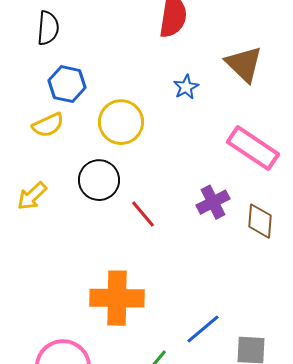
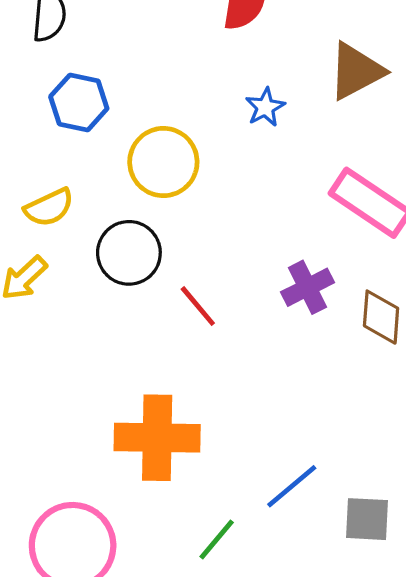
brown triangle: (244, 64) -> (356, 71), turned 48
yellow semicircle: (48, 125) -> (49, 207), moved

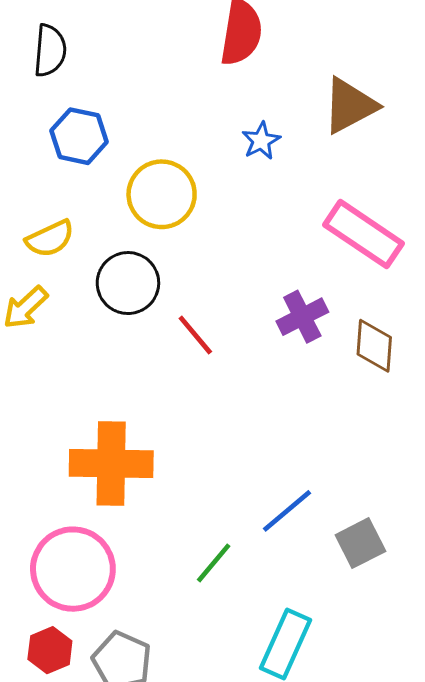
orange cross: (157, 438) -> (111, 463), moved
gray square: (367, 519) -> (360, 543), turned -30

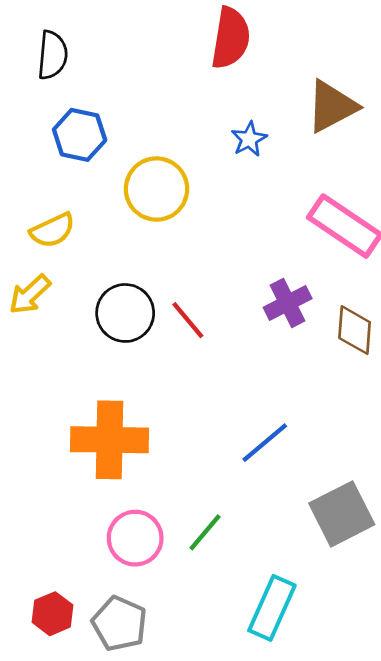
black circle: (128, 283) -> (125, 313), moved
blue line: (287, 511) -> (265, 443), moved
gray square: (360, 543) -> (342, 514), size x1.4
pink circle: (73, 569) -> (135, 538), moved, size x0.7

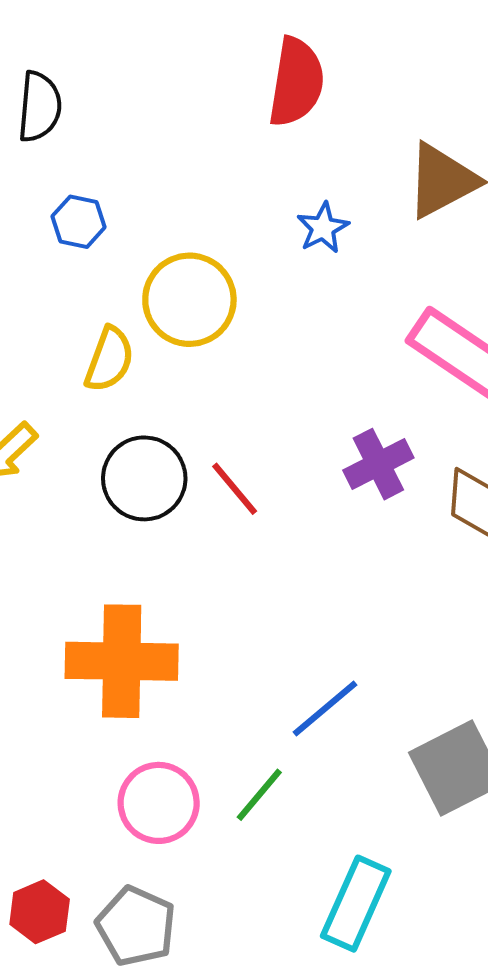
blue hexagon: (80, 135) -> (79, 222), size x0.7
yellow semicircle: (52, 230) -> (109, 359), moved, turned -45
blue line: (265, 443) -> (325, 708), moved

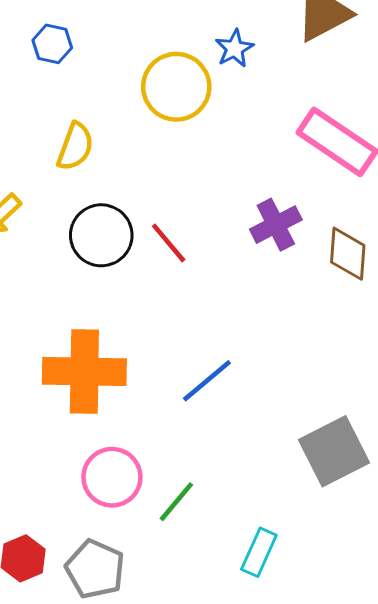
yellow circle: (189, 300) -> (176, 87), moved
blue line: (325, 708) -> (207, 381), moved
green line: (259, 795) -> (176, 502), moved
cyan rectangle: (356, 904) -> (259, 552), size x0.7

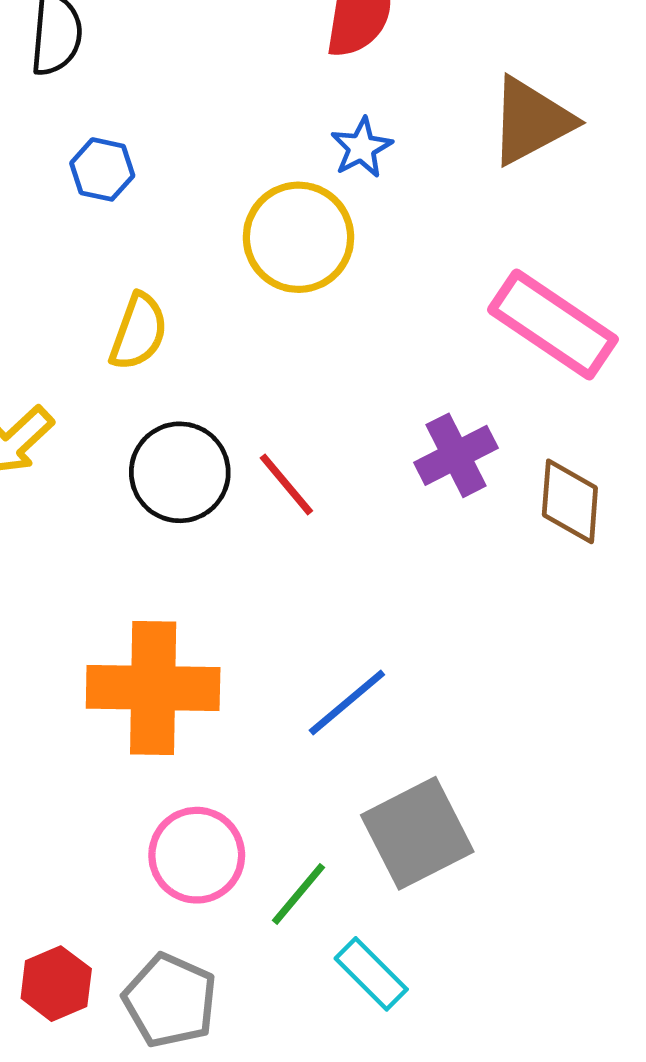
blue star: (234, 48) -> (362, 148), moved
gray square: (334, 451) -> (417, 833), moved
cyan rectangle: (259, 552) -> (371, 974), moved, turned -69

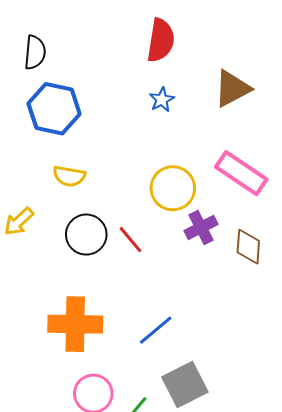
blue hexagon: (102, 169) -> (54, 109), size x2.0
yellow circle: (299, 237) -> (173, 188), moved
yellow semicircle: (139, 332) -> (69, 176), turned 80

